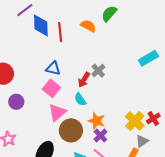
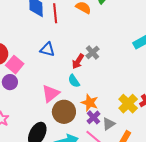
pink square: (51, 88) -> (15, 65), moved
gray triangle: (142, 141) -> (109, 124), moved

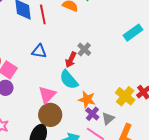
cyan semicircle: (74, 81) -> (69, 80), size x1.5
brown circle: (64, 112) -> (50, 115), moved

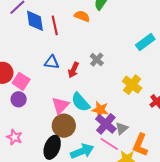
red arrow: (71, 60) -> (73, 70), moved
cyan semicircle: (69, 80) -> (81, 102), moved
yellow cross: (125, 96) -> (132, 85), moved
purple cross: (92, 114) -> (106, 124), size x1.5

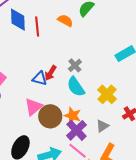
blue triangle: (52, 62) -> (40, 78), moved
cyan semicircle: (81, 102) -> (76, 87), moved
brown circle: (64, 126) -> (50, 116), moved
gray triangle: (122, 128) -> (102, 126), moved

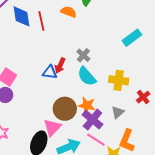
yellow cross: (107, 94) -> (119, 80), turned -30
pink triangle: (33, 107) -> (52, 127), moved

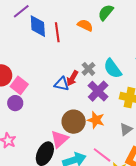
gray cross: (83, 55) -> (88, 69), moved
cyan semicircle: (87, 76) -> (113, 69), moved
purple cross: (92, 120) -> (98, 91), moved

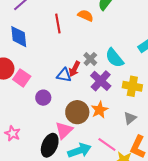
blue diamond: (38, 26) -> (19, 37), moved
purple circle: (15, 103) -> (43, 98), moved
orange star: (96, 120) -> (100, 110), turned 30

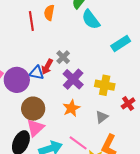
orange semicircle: (86, 16) -> (49, 13), moved, turned -105
cyan semicircle: (114, 58) -> (91, 20), moved
purple circle: (43, 98) -> (17, 80), moved, size x1.6
brown circle: (77, 112) -> (33, 109), moved

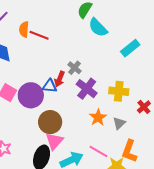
orange semicircle: (49, 13) -> (24, 29), moved
red line: (31, 21) -> (39, 35), turned -54
orange star: (71, 108) -> (98, 117), moved

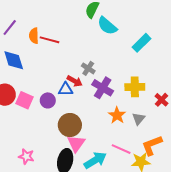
red arrow: (60, 79) -> (75, 81), turned -77
purple circle: (31, 95) -> (48, 100), size x0.6
orange L-shape: (129, 151) -> (152, 145), turned 55

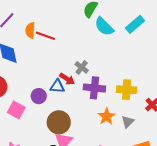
cyan rectangle: (142, 43) -> (135, 24), moved
purple cross: (103, 88) -> (94, 88), turned -30
pink square: (25, 100) -> (16, 110), moved

